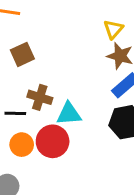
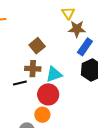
brown square: (22, 54) -> (37, 46), moved
orange circle: (22, 145) -> (42, 115), moved

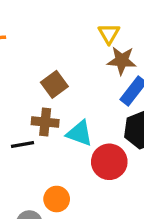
cyan triangle: (54, 74) -> (80, 133), turned 36
red circle: (48, 94) -> (109, 162), moved

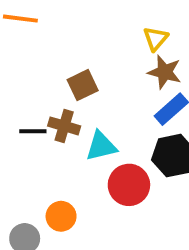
cyan triangle: (80, 133) -> (101, 146), turned -44
black line: (23, 144) -> (33, 131), moved

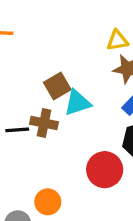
yellow triangle: (156, 39) -> (117, 40), turned 45
cyan triangle: (101, 146) -> (77, 103), moved

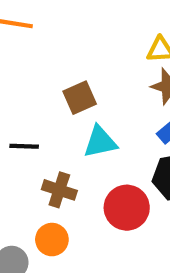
cyan triangle: (77, 103) -> (100, 142), moved
brown cross: (44, 123) -> (59, 190), moved

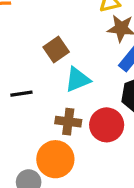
brown cross: (59, 190) -> (68, 122), moved
orange circle: (52, 240) -> (55, 159), size x1.5

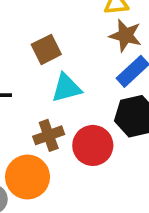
brown cross: (68, 122) -> (49, 135), turned -35

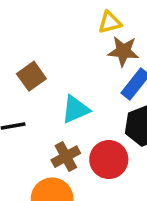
brown square: (46, 49) -> (31, 76), moved

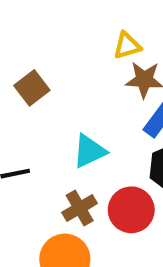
brown square: (31, 76) -> (32, 88), moved

